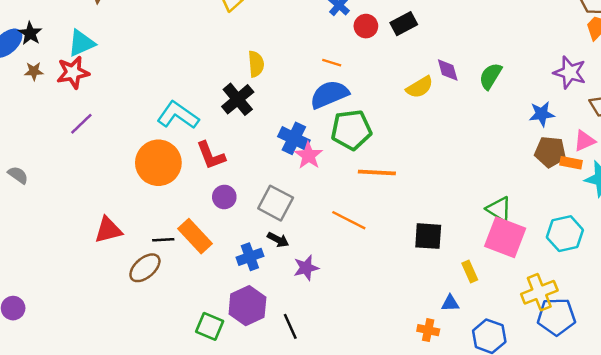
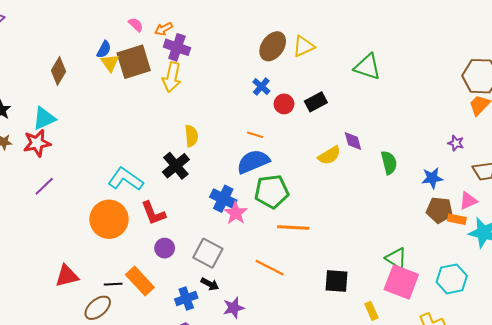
purple star: (570, 72) -> (456, 143), size x0.6
green semicircle: (490, 76) -> (389, 163), moved, turned 135

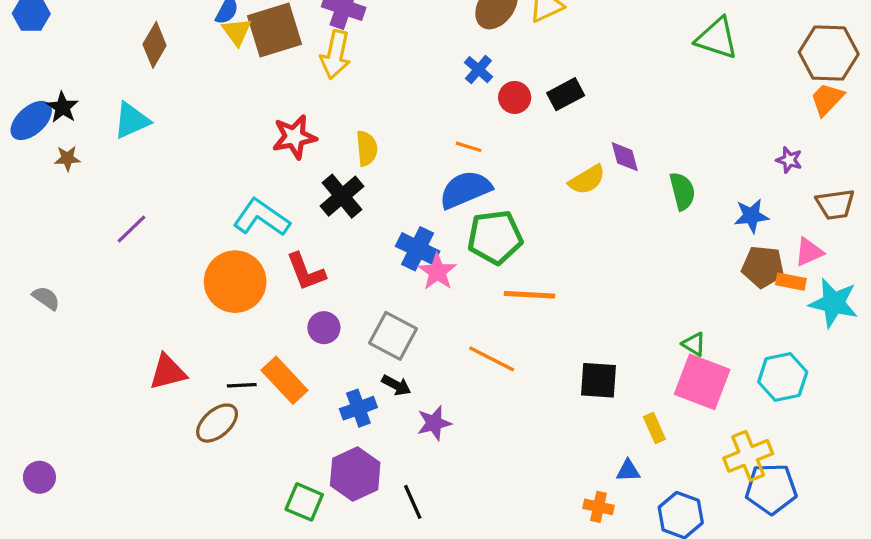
green triangle: (367, 67) -> (717, 38), moved
red star: (37, 143) -> (294, 137), moved
green triangle: (396, 258) -> (694, 344), size x0.7

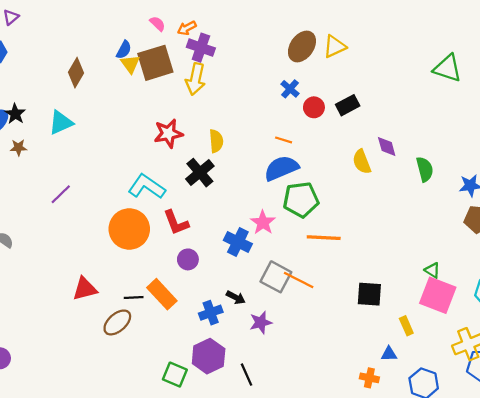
yellow semicircle: (587, 180) -> (362, 162), turned 100
blue cross: (418, 249) -> (238, 242), moved
gray square: (393, 336) -> (276, 277), moved

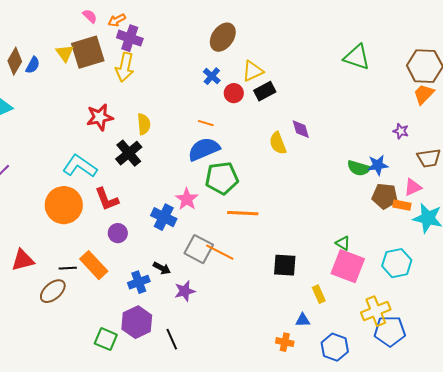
yellow triangle: (335, 46) -> (253, 71), moved
blue semicircle: (124, 50) -> (33, 65), moved
green semicircle: (425, 169) -> (359, 168), moved, turned 120

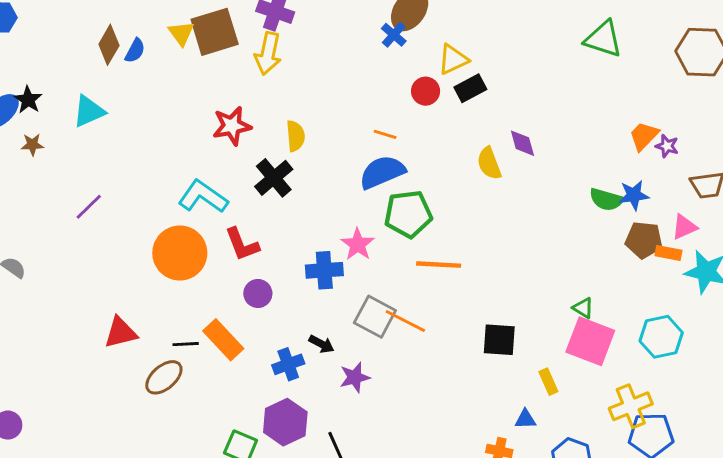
blue cross: (212, 76) -> (394, 35), moved
orange trapezoid: (424, 94) -> (644, 136), moved
blue cross: (164, 217) -> (324, 270), turned -30

